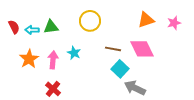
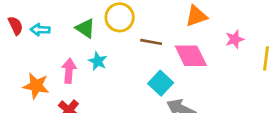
pink star: (174, 23) -> (235, 39), moved
green triangle: (51, 27) -> (85, 28), moved, turned 42
brown line: (113, 49) -> (151, 42), moved
orange star: (29, 59) -> (36, 86), moved, turned -30

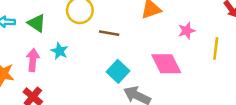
green triangle: (85, 28) -> (37, 23), moved
pink diamond: (191, 56) -> (166, 64), moved

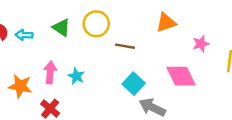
green triangle: (37, 23) -> (61, 28), moved
cyan star: (60, 51) -> (76, 76), moved

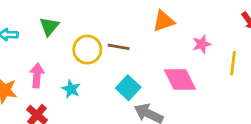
yellow circle: (96, 24) -> (87, 50), moved
green triangle: (61, 28) -> (49, 26), turned 36
cyan star: (76, 76) -> (71, 89), moved

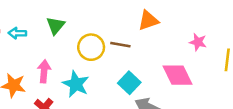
orange triangle: (164, 21) -> (148, 20), moved
pink star: (202, 44) -> (198, 42), turned 30
cyan star: (71, 89) -> (76, 84), size x1.5

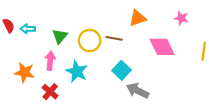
green triangle: (55, 26) -> (60, 36), moved
pink star: (198, 42) -> (181, 18), moved
pink diamond: (178, 75) -> (162, 47), moved

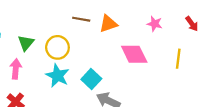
brown line: (114, 38) -> (81, 19), moved
cyan star: (77, 71) -> (57, 76), moved

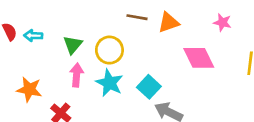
pink arrow: (16, 69) -> (77, 75), moved

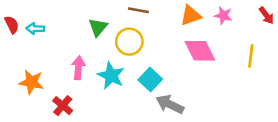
orange triangle: (169, 22) -> (191, 15), moved
green triangle: (73, 45) -> (98, 27), moved
yellow circle: (109, 50) -> (129, 42), moved

